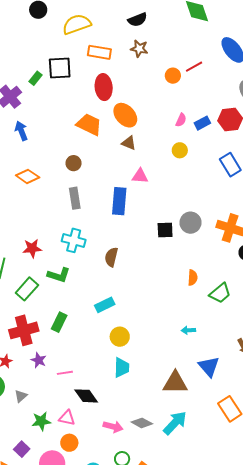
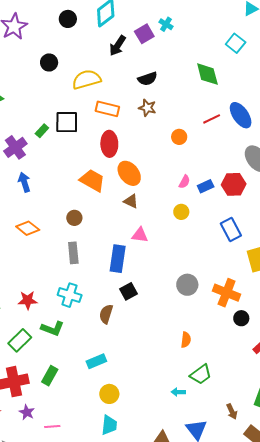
red line: (194, 67) -> (212, 119), moved
black square: (165, 230) -> (128, 291), moved, turned -30
green trapezoid: (220, 293) -> (201, 374), moved

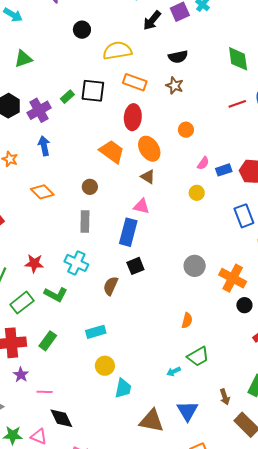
orange circle: (179, 137) -> (186, 130), moved
pink triangle: (140, 235) -> (141, 206), moved
cyan arrow: (178, 392) -> (174, 371), turned -32
cyan trapezoid: (109, 425) -> (123, 388), moved

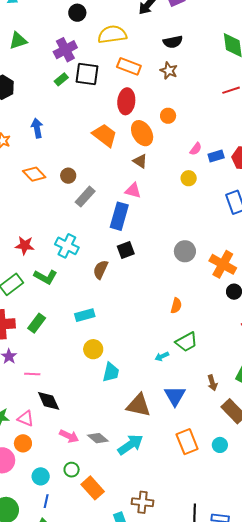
purple cross: (39, 110) -> (65, 50), moved
orange circle: (186, 130) -> (168, 116), moved
brown circle: (90, 187) -> (68, 176), moved
gray rectangle: (85, 222) -> (85, 197), moved, turned 40

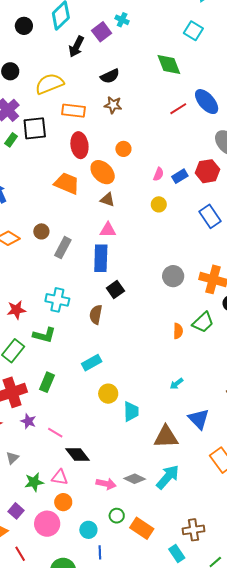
green trapezoid: (186, 342) -> (203, 322), moved
pink line: (32, 374) -> (55, 433), turned 42

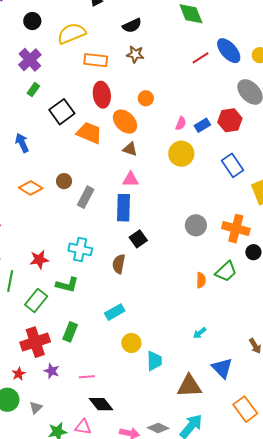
black square: (35, 128) -> (62, 112), moved, turned -30
yellow circle: (159, 204) -> (181, 154), size x1.6
pink line: (55, 433) -> (87, 377), moved, turned -35

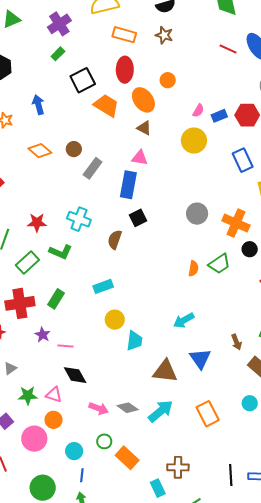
red line: (200, 58) -> (228, 49), turned 48
cyan arrow: (200, 333) -> (184, 320), size x1.5
purple star: (52, 371) -> (43, 335), moved
orange rectangle: (245, 409) -> (208, 414), moved

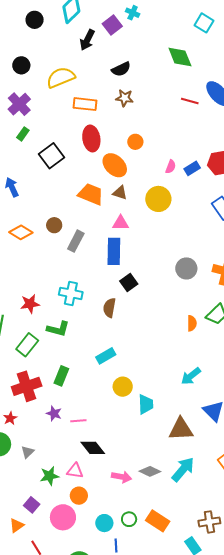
orange trapezoid: (106, 105) -> (91, 194), moved
yellow circle: (194, 141) -> (158, 199), moved
green circle: (104, 441) -> (129, 519), moved

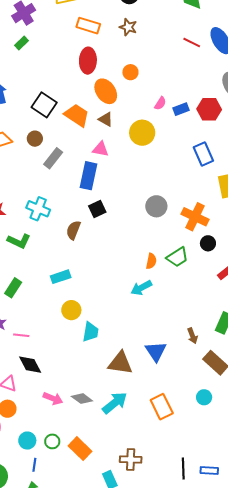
black square: (52, 156) -> (44, 105), moved, turned -30
cyan arrow: (191, 376) -> (141, 288), moved

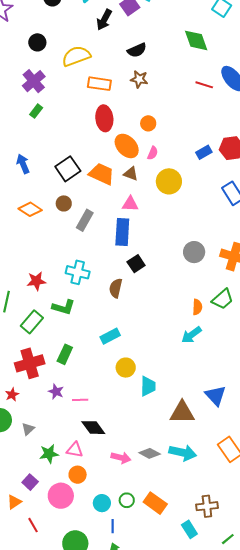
pink semicircle: (160, 103) -> (153, 153), moved
black square: (44, 105) -> (68, 169), turned 30
cyan arrow: (115, 403) -> (183, 453), turned 60

